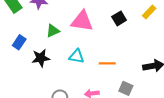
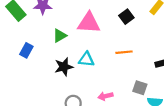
black star: (41, 58) -> (64, 67), moved
orange line: (107, 63) -> (124, 52), moved

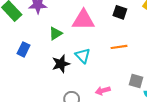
black square: (126, 17) -> (120, 12), turned -32
cyan triangle: (86, 59) -> (83, 56), turned 42

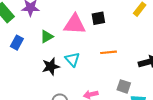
black square: (120, 12) -> (98, 18), moved, turned -32
blue rectangle: (24, 49) -> (17, 43), moved

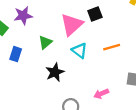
pink triangle: (75, 24) -> (72, 25), turned -35
cyan triangle: (72, 59) -> (79, 51), moved

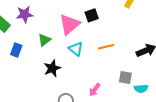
pink arrow: (101, 94) -> (95, 90), turned -32

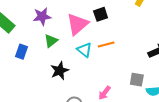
purple star: (25, 14) -> (42, 16), moved
orange line: (106, 47) -> (106, 45), moved

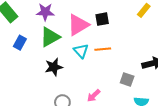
green triangle: (51, 41) -> (50, 37), size x1.5
gray square: (137, 80) -> (127, 80), moved

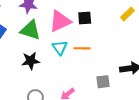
green triangle: (50, 37) -> (30, 30), turned 40
gray square: (127, 80) -> (103, 82), turned -32

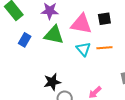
pink triangle: (60, 21) -> (81, 24), turned 40
black star: (31, 61) -> (52, 82), moved

